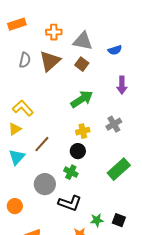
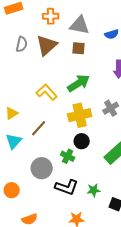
brown square: (82, 64) -> (79, 48), turned -32
yellow L-shape: (23, 108) -> (47, 92), moved
yellow cross: (83, 131) -> (80, 115), size x1.6
black circle: (78, 151) -> (82, 141), moved
green star: (97, 220) -> (94, 190), moved

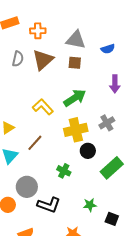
orange cross: (51, 16) -> (38, 31), moved
black circle: (82, 141) -> (88, 151), moved
gray circle: (42, 168) -> (27, 187), moved
black L-shape: (67, 187) -> (49, 205), moved

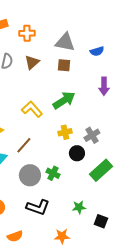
brown triangle: (43, 60) -> (32, 62), size x0.7
gray cross: (107, 123) -> (92, 135), moved
yellow cross: (76, 130) -> (65, 132), size x0.6
gray circle: (27, 187) -> (30, 175), moved

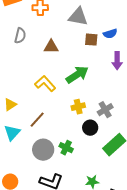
blue semicircle: (97, 51) -> (110, 34), moved
brown triangle: (32, 62) -> (51, 47), moved, turned 42
brown square: (64, 65) -> (91, 40), moved

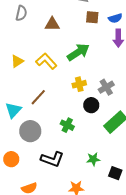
blue semicircle: (110, 34) -> (115, 18), moved
yellow triangle: (10, 105) -> (17, 61), moved
gray circle: (43, 150) -> (30, 131), moved

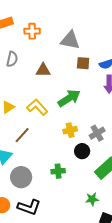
brown line: (38, 97) -> (22, 135), moved
green cross: (67, 125) -> (58, 171), turned -32
black L-shape: (52, 159) -> (29, 207), moved
green star: (93, 159) -> (92, 199), moved

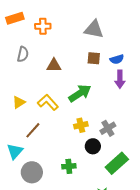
gray triangle: (70, 40) -> (94, 29), moved

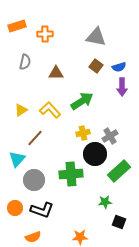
brown square: (94, 58) -> (96, 66), turned 32
black circle: (93, 146) -> (95, 154), size x1.5
green cross: (69, 166) -> (71, 174), size x1.6

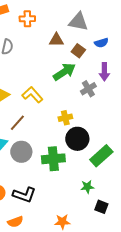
blue semicircle: (119, 67) -> (101, 43), moved
brown triangle: (56, 73) -> (56, 40), moved
green arrow: (82, 101) -> (64, 72), moved
gray cross: (110, 136) -> (88, 89), moved
gray circle: (34, 180) -> (21, 152), moved

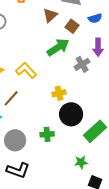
brown triangle: (56, 40) -> (50, 15), turned -42
gray circle: (21, 152) -> (15, 140), moved
green cross: (53, 159) -> (47, 134), size x0.6

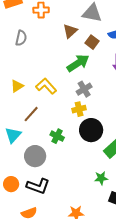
gray cross: (82, 64) -> (84, 89), moved
green cross: (47, 134) -> (57, 136), moved, turned 32

